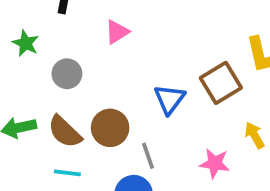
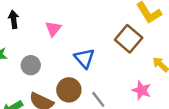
blue triangle: (169, 99) -> (84, 58), moved
pink star: (215, 163) -> (142, 90), turned 30

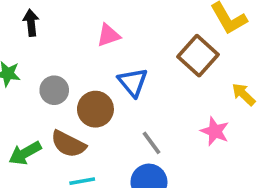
pink triangle: (53, 29) -> (108, 35), moved, turned 30
brown circle: (69, 90) -> (95, 109), moved

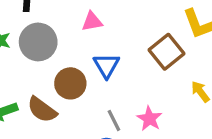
gray circle: (54, 90) -> (38, 42), moved, size x1.5
pink star: (215, 131) -> (149, 119), moved

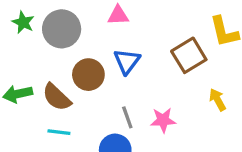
pink star: (149, 119) -> (163, 120), turned 30

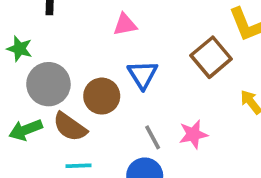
gray circle: (62, 29) -> (48, 84), moved

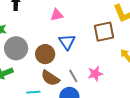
brown square: (211, 57) -> (104, 32), turned 30
brown semicircle: (70, 127) -> (50, 78), moved

